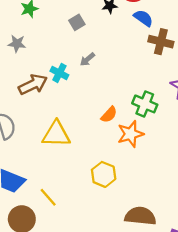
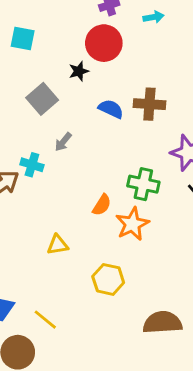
blue semicircle: (143, 18) -> (111, 109), moved
gray square: (77, 22) -> (42, 99), size x1.5
yellow triangle: (56, 134) -> (58, 245), moved, size x0.6

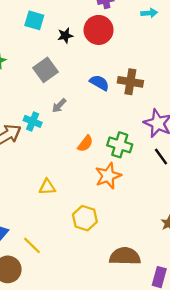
cyan arrow: (154, 17) -> (149, 13), moved
black star: (79, 71) -> (65, 36), moved
orange semicircle: (102, 205) -> (85, 144), moved

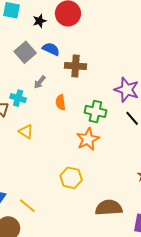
brown cross: (130, 82) -> (75, 66), moved
blue semicircle: (99, 83) -> (51, 49), moved
orange semicircle: (85, 144) -> (61, 102), moved, turned 140
yellow triangle: (47, 187) -> (26, 131), moved, turned 42

